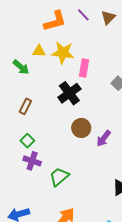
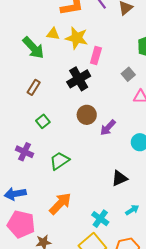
green arrow: (21, 67) -> (33, 48), size x1.4
green square: (27, 141) -> (43, 121), moved
purple cross: (32, 161) -> (25, 152), moved

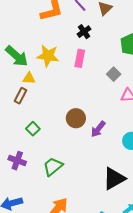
yellow triangle: (53, 34) -> (29, 78), moved
yellow star: (77, 38) -> (48, 56), moved
black cross: (79, 79) -> (84, 32), moved, size x0.6
black triangle: (119, 178) -> (114, 179), size x1.4

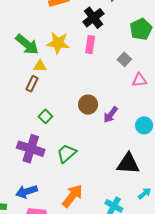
black cross: (84, 32) -> (93, 18), size x1.5
purple cross: (17, 161) -> (31, 149), size x1.5
black triangle: (114, 179) -> (128, 164), turned 35

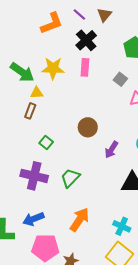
purple arrow: (111, 115) -> (111, 150), moved

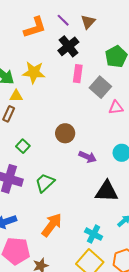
pink rectangle: (85, 67) -> (78, 74), moved
gray square: (120, 79) -> (100, 87), size x1.5
purple arrow: (111, 150) -> (88, 157), turned -102

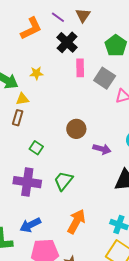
yellow star: (34, 72) -> (36, 73), size x0.6

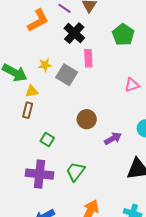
gray square: (105, 78) -> (67, 75), moved
purple arrow: (102, 149) -> (113, 138), turned -42

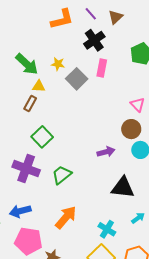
pink triangle: (132, 85) -> (138, 105), turned 49
brown circle: (87, 119) -> (131, 129), moved
green square: (47, 139) -> (42, 137), size x1.5

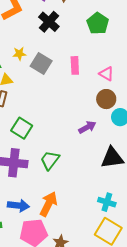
pink rectangle: (102, 68) -> (75, 65), moved
blue arrow: (20, 211) -> (18, 206), turned -145
orange arrow: (66, 217) -> (48, 204), moved

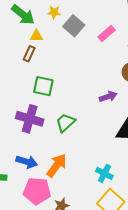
pink rectangle: (75, 65) -> (107, 33), turned 42
green square: (22, 128) -> (43, 86), turned -30
cyan cross: (107, 202) -> (104, 173), moved

